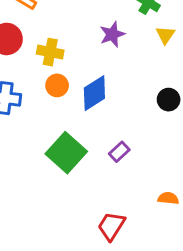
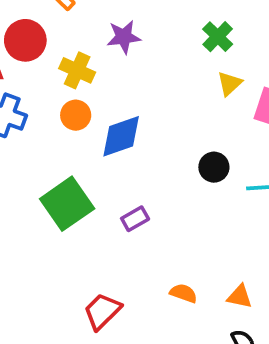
purple star: (112, 34) -> (124, 37), moved

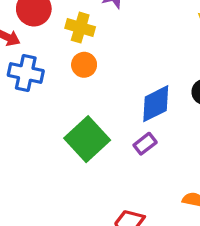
blue diamond: (121, 136) -> (156, 104), moved

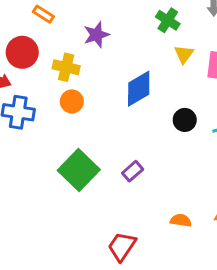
blue diamond: (156, 104) -> (139, 89), moved

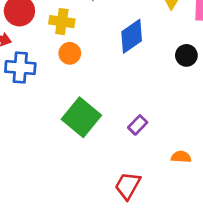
black circle: (185, 120) -> (186, 55), moved
purple rectangle: (133, 171) -> (138, 125), moved

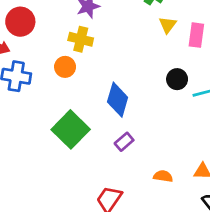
yellow cross: (62, 22) -> (81, 39), moved
blue diamond: (132, 36) -> (118, 100), moved, turned -44

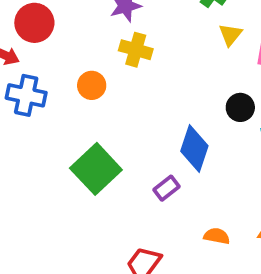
yellow cross: (81, 39) -> (136, 50), moved
blue diamond: (118, 100) -> (194, 149), moved

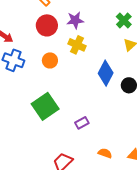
red circle: (34, 23) -> (47, 25), moved
blue diamond: (194, 149) -> (106, 73), moved

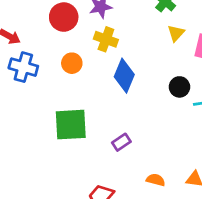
blue diamond: (106, 73) -> (124, 76), moved
green square: (45, 106) -> (71, 125), turned 36

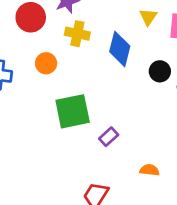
blue diamond: (124, 76) -> (120, 49), moved
green square: (71, 125) -> (73, 111), moved

